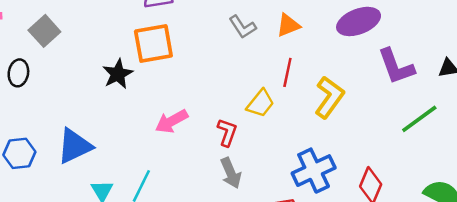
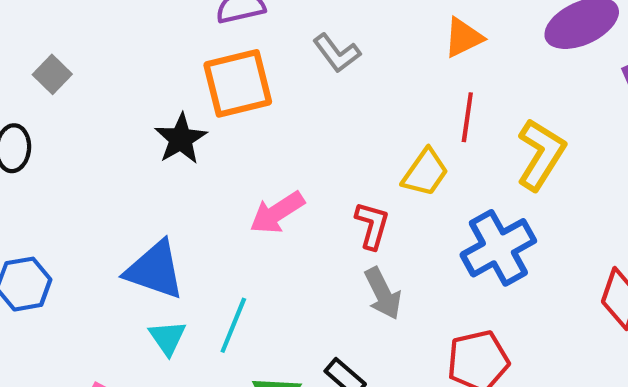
gray L-shape: (242, 27) -> (337, 53), moved
gray square: (44, 31) -> (52, 74), size x0.7
blue triangle: (75, 146) -> (155, 270), moved, turned 48
blue cross: (314, 171) -> (498, 248), moved

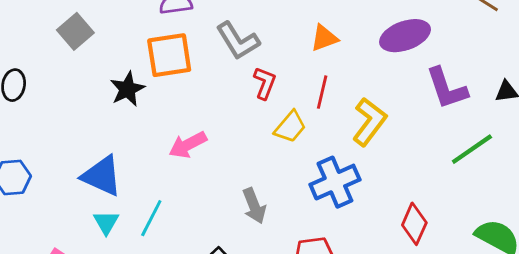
gray L-shape: (337, 53) -> (238, 41), size x1.4
gray square: (52, 74) -> (75, 31), moved, size x1.4
red L-shape: (372, 225) -> (265, 83), moved

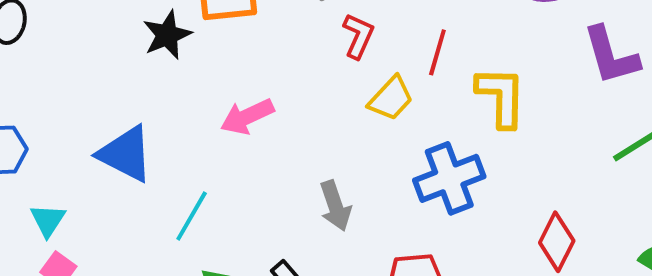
yellow L-shape: (369, 122) -> (501, 97), turned -39
cyan triangle: (106, 222) -> (48, 220), moved

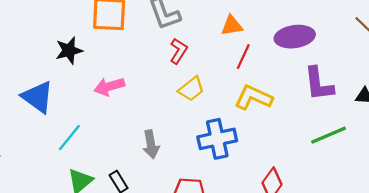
black star: (167, 35) -> (69, 50), moved
red line: (437, 52) -> (243, 57), moved
yellow L-shape: (501, 97) -> (253, 98), turned -75

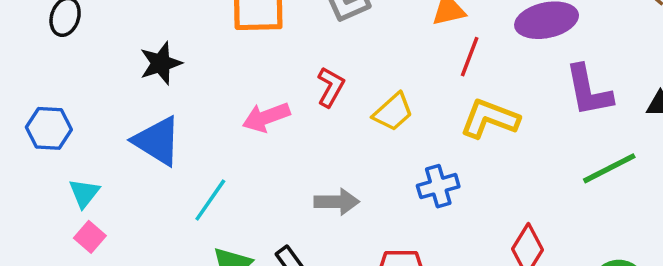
black star: (69, 50) -> (161, 63), moved
red L-shape: (179, 51) -> (331, 87), moved
blue cross: (217, 139) -> (438, 186), size x0.7
gray arrow: (151, 144) -> (337, 202), turned -76

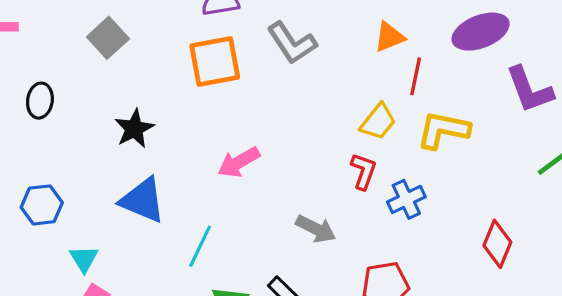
red L-shape: (331, 87) -> (363, 171), moved
yellow trapezoid: (393, 112) -> (378, 122), moved
gray arrow: (337, 202) -> (316, 229), turned 36

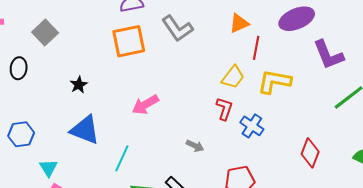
gray square: (108, 38) -> (45, 33), moved
black star: (134, 129) -> (79, 85), size x0.7
blue cross: (406, 199) -> (252, 126), turned -30
gray arrow: (316, 229) -> (195, 146), size x0.7

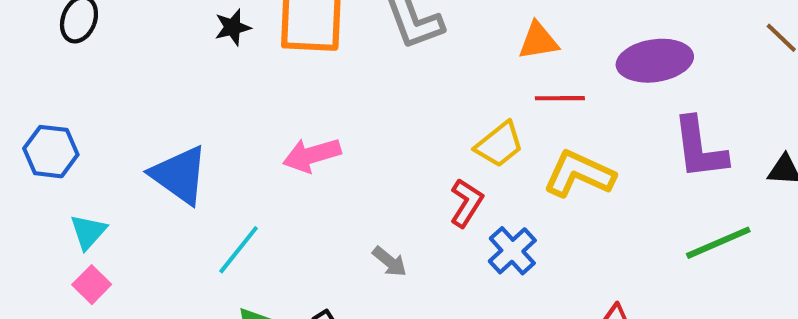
red line: (256, 48) -> (560, 98), turned 65
black star: (79, 85) -> (233, 27), moved

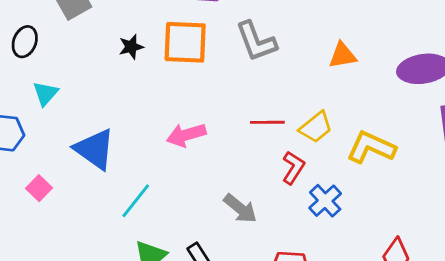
red line: (560, 98) -> (267, 122), moved
cyan triangle: (88, 232) -> (45, 94), moved
gray arrow: (390, 262) -> (240, 208), size x1.4
pink square: (92, 285) -> (39, 188), moved

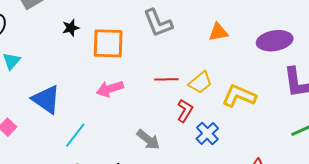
orange square: (185, 42) -> (108, 43), moved

